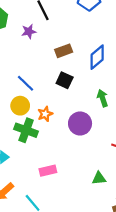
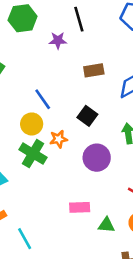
black square: (65, 80) -> (87, 116), moved
pink rectangle: (48, 171) -> (80, 207), moved

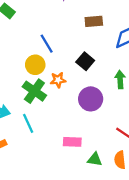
cyan line: (25, 239) -> (28, 123), moved

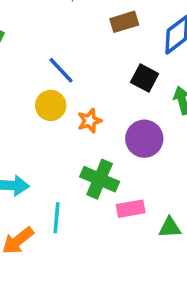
black square: (85, 61) -> (145, 78), moved
green cross: (34, 91) -> (100, 179), moved
cyan line: (28, 123) -> (57, 218), moved, turned 42

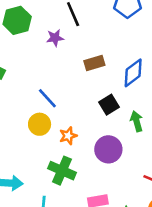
black square: (145, 78) -> (109, 105), turned 30
green cross: (100, 179) -> (62, 171), moved

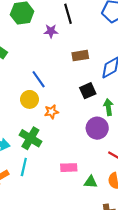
purple circle: (108, 149) -> (97, 128), moved
green cross: (62, 171) -> (30, 138), moved

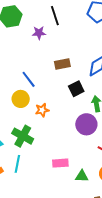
brown rectangle: (80, 56) -> (62, 64), moved

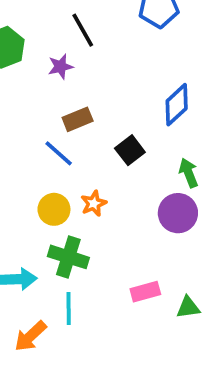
brown rectangle: (62, 64) -> (78, 119), moved
black square: (76, 89) -> (130, 150), moved
yellow circle: (21, 99) -> (54, 209), moved

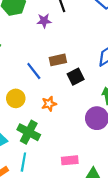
brown rectangle: (78, 119) -> (58, 60), moved
yellow circle: (54, 209) -> (16, 98), moved

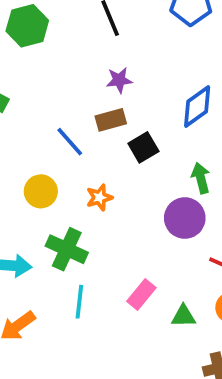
purple star: (44, 21) -> (119, 80), moved
pink rectangle: (70, 160) -> (141, 295), turned -42
cyan line: (23, 162) -> (79, 302), moved

